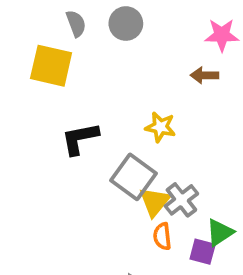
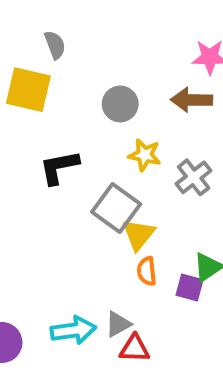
gray circle: (126, 24) -> (120, 104), moved
brown arrow: (204, 75) -> (192, 100), size x1.4
gray cross: (181, 200) -> (194, 177), moved

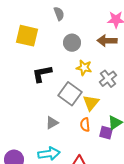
gray semicircle: (55, 45) -> (59, 14), moved
yellow triangle: (139, 234) -> (91, 103), moved
gray triangle: (118, 324) -> (52, 123), moved

